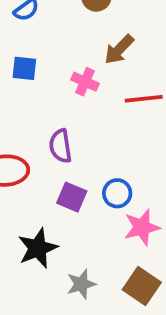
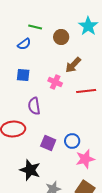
purple semicircle: (60, 146) -> (34, 106), moved
black star: (38, 248) -> (30, 170), turned -30

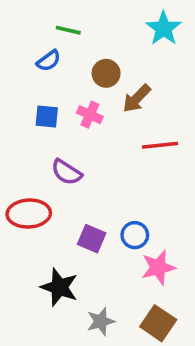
brown circle: (61, 37) -> (106, 73), moved
pink cross: (55, 82) -> (90, 115), moved
purple semicircle: (34, 106) -> (67, 172), turned -48

